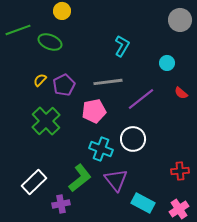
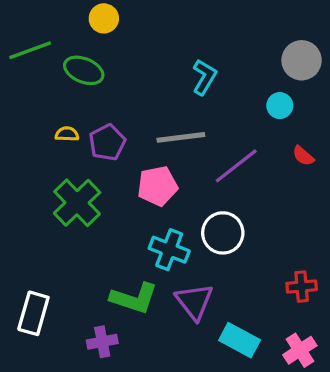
gray circle: (180, 20) -> (302, 60), moved
yellow semicircle: (40, 80) -> (67, 134), turned 48
green L-shape: (80, 178) -> (134, 298), turned 56
white rectangle: (34, 182) -> (33, 313), moved, turned -30

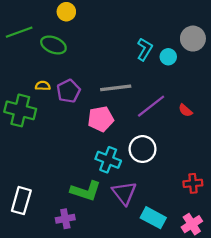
cyan L-shape: (204, 77) -> (145, 49), moved
cyan circle: (280, 106) -> (168, 57), moved
red semicircle: (303, 156) -> (185, 110), moved
green cross: (77, 203) -> (20, 110), moved, turned -32

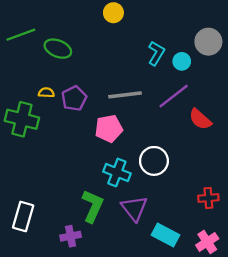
yellow circle: (66, 12) -> (113, 13), moved
purple line: (151, 106) -> (174, 96), moved
red semicircle: (185, 110) -> (200, 119), size x1.5
green L-shape: (86, 191) -> (93, 206), turned -84

